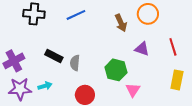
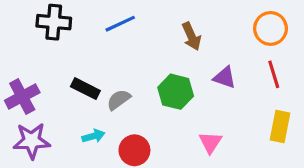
orange circle: (148, 14) -> (271, 28), moved
gray semicircle: (75, 63) -> (119, 100), turned 49
green hexagon: (116, 70) -> (176, 92), moved
cyan arrow: (45, 86) -> (93, 136), moved

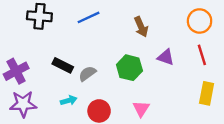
pink triangle: (210, 142) -> (141, 109), moved

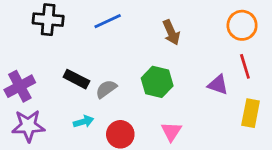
purple triangle: (166, 57) -> (218, 85), moved

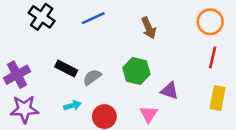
black cross: (48, 20) -> (42, 17), turned 30
red line: (245, 66) -> (213, 57), turned 30
purple triangle: (218, 85) -> (170, 91), moved

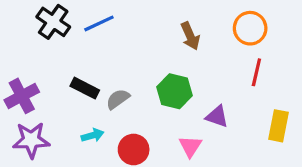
blue line: (93, 18) -> (99, 23), moved
orange circle: (210, 22) -> (250, 28), moved
red line: (213, 57) -> (256, 72), moved

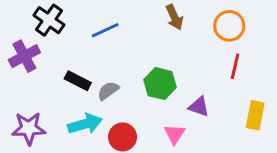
blue line: (99, 23) -> (105, 30), moved
brown arrow: (190, 36) -> (174, 17), moved
purple cross: (22, 96) -> (24, 56), moved
cyan arrow: (93, 135) -> (85, 124), size x1.6

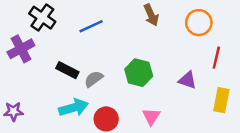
red line: (235, 66) -> (216, 58), moved
purple triangle: (199, 107) -> (188, 80), moved
purple star: (29, 128) -> (13, 111), moved, size x0.7

